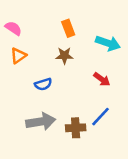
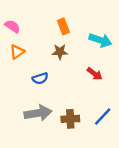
blue line: (101, 117) -> (103, 117), moved

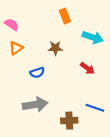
orange rectangle: (63, 26) -> (65, 16), moved
blue line: (103, 117) -> (95, 108), turned 66
brown cross: (70, 119) -> (69, 121), moved

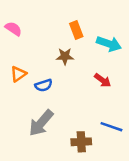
orange rectangle: (65, 16) -> (76, 30), moved
orange triangle: (16, 48) -> (18, 74), moved
gray arrow: (35, 105) -> (41, 123), turned 140

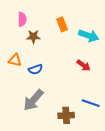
pink semicircle: (13, 29) -> (22, 19), moved, turned 56
brown star: (65, 56) -> (33, 37), moved
orange triangle: (18, 74) -> (15, 60), turned 48

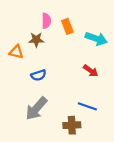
pink semicircle: (22, 19) -> (46, 21), moved
orange triangle: (15, 60) -> (16, 52), moved
blue line: (91, 103) -> (87, 106), moved

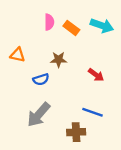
orange rectangle: (67, 26) -> (71, 28), turned -32
cyan arrow: (96, 39) -> (102, 26), moved
brown star: (36, 40) -> (59, 60), moved

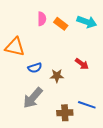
orange triangle: (18, 55) -> (15, 47), size x1.5
brown star: (59, 60) -> (57, 76), moved
blue line: (93, 112) -> (87, 105), moved

